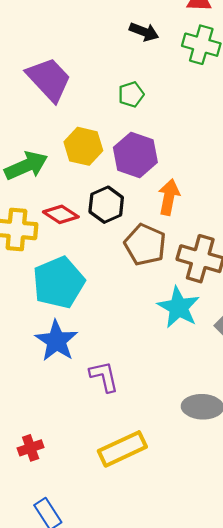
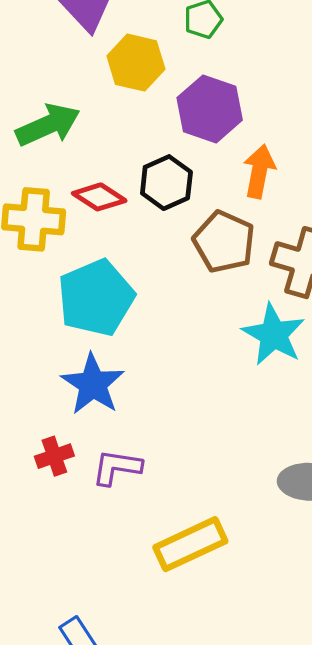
yellow hexagon: (83, 146) -> (136, 63), moved
purple L-shape: (104, 376) -> (117, 467), moved, turned -68
red cross: (31, 448) -> (54, 456), moved

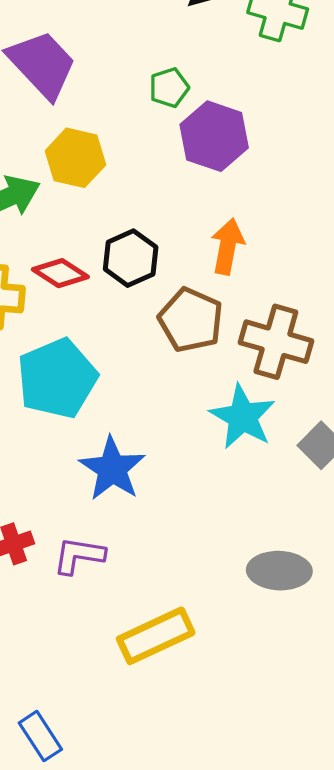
yellow hexagon: (136, 63) -> (75, 158), moved
purple hexagon: (210, 109) -> (214, 136), moved
blue star: (93, 384) -> (112, 469), moved

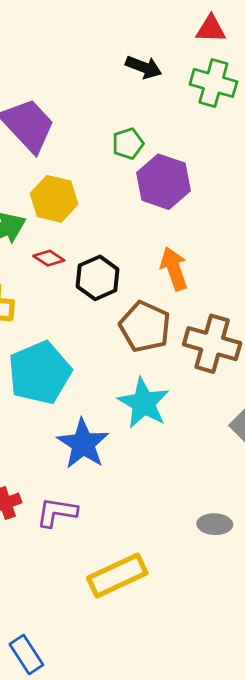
orange arrow: (228, 246) -> (174, 269), turned -30
red diamond: (60, 273) -> (49, 258), moved, size x0.7
cyan star: (243, 417) -> (144, 403), moved
gray ellipse: (279, 571) -> (215, 524), size x0.7

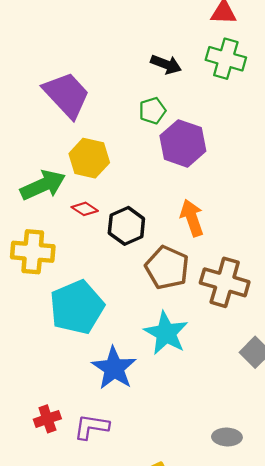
black arrow: (144, 67) -> (166, 64), moved

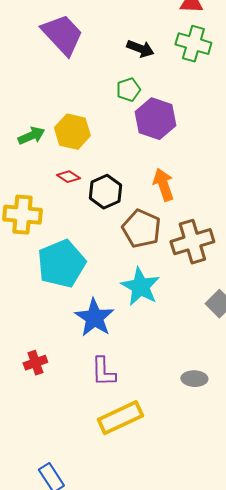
purple trapezoid: (67, 95) -> (62, 35), moved
green arrow: (43, 185) -> (31, 136), moved, size x0.7
brown cross: (225, 282) -> (192, 242), turned -33
purple L-shape: (91, 427) -> (103, 372), moved, turned -100

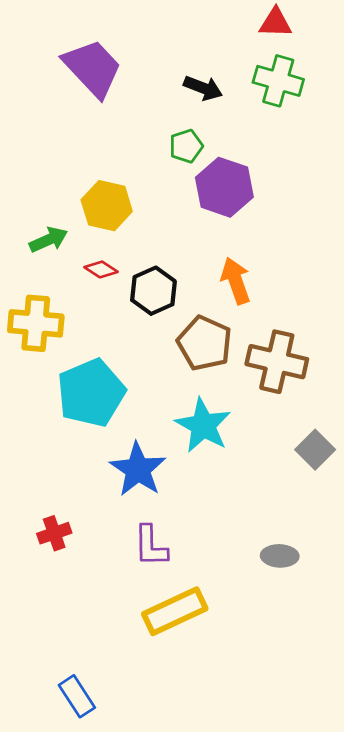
green arrow: (31, 136) -> (49, 240), moved
brown cross: (192, 242) -> (277, 362), turned 30

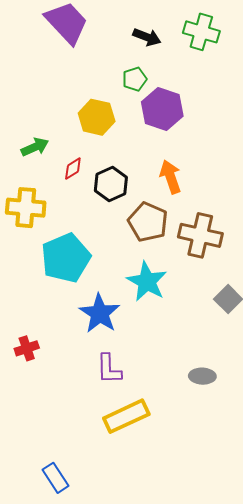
yellow hexagon: (107, 206) -> (97, 117), moved
red diamond: (101, 269) -> (73, 169), turned -65
red cross: (54, 533) -> (27, 348), moved

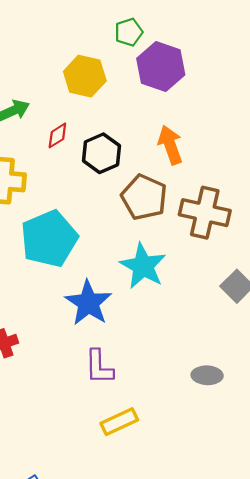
yellow rectangle: (126, 416) -> (119, 422), size x0.7

